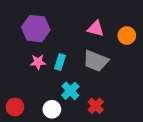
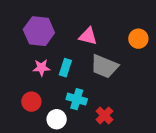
pink triangle: (96, 29) -> (88, 36), moved
cyan cross: (70, 91) -> (77, 99), turned -30
red circle: (15, 107) -> (31, 102), moved

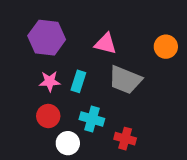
red circle: (31, 102) -> (48, 116), moved
red cross: (104, 115) -> (125, 139), turned -30

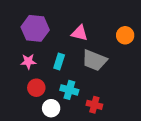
pink star: (50, 81) -> (28, 62), moved

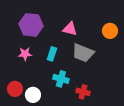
red circle: (36, 88) -> (15, 89), moved
white circle: (51, 108) -> (33, 95), moved

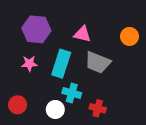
cyan rectangle: (52, 54) -> (61, 64), size x1.6
white circle: (33, 95) -> (55, 109), moved

